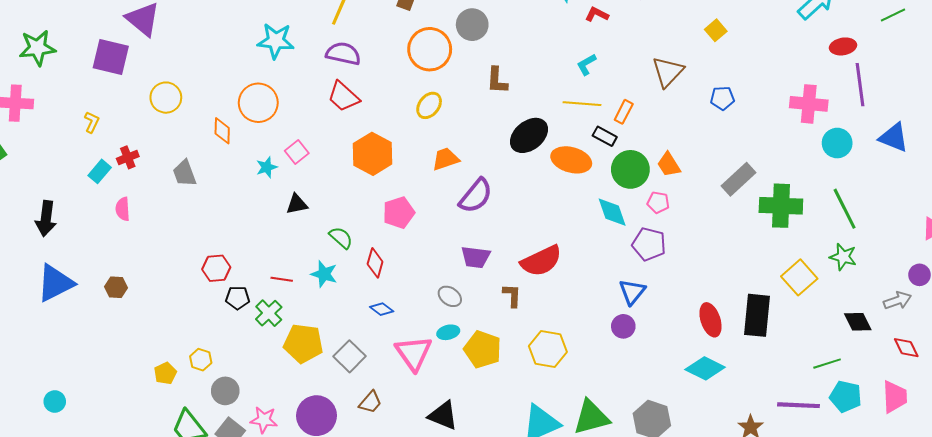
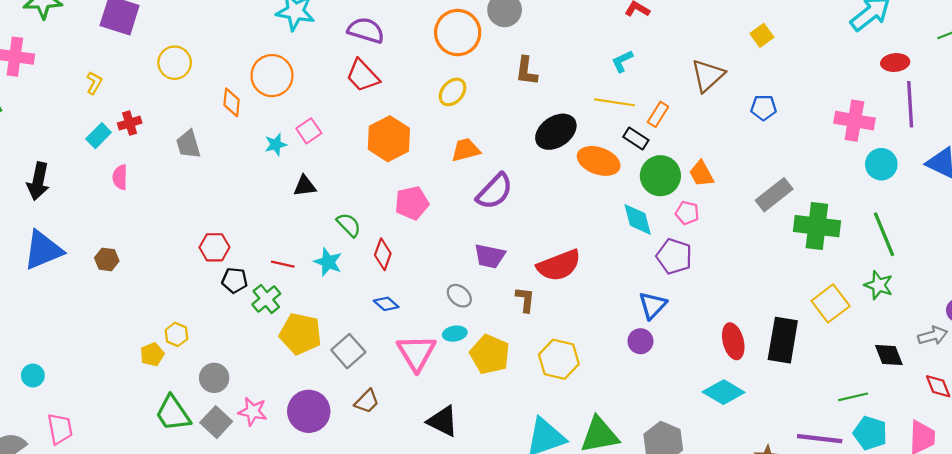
yellow hexagon: (201, 360) -> (176, 334), moved

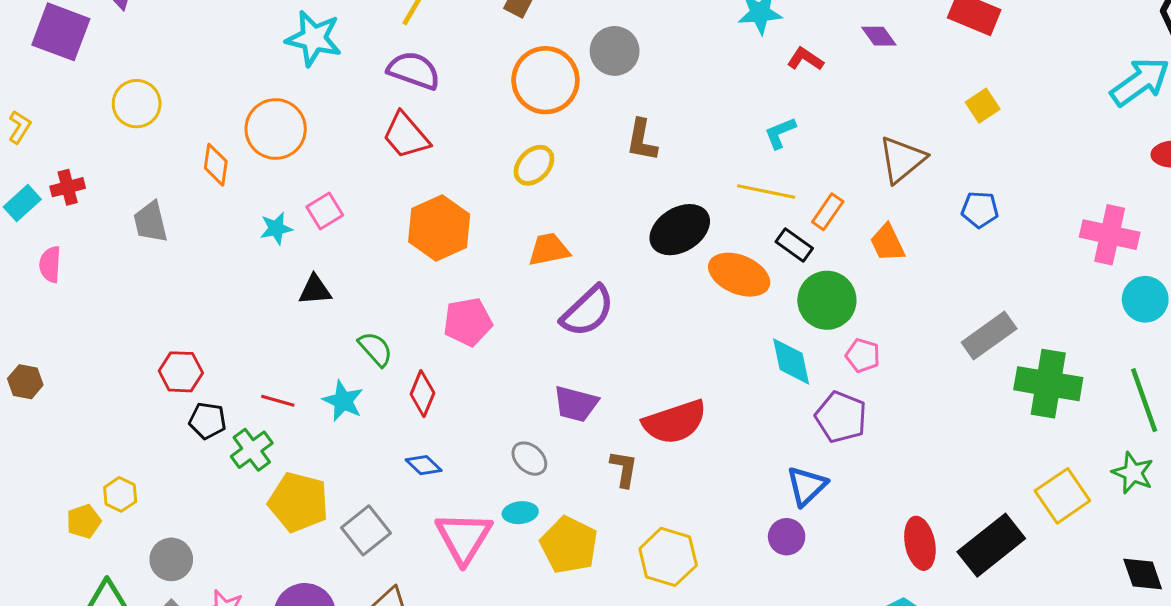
orange trapezoid: (701, 174) -> (887, 243), moved
black rectangle: (783, 340) -> (991, 545), turned 39

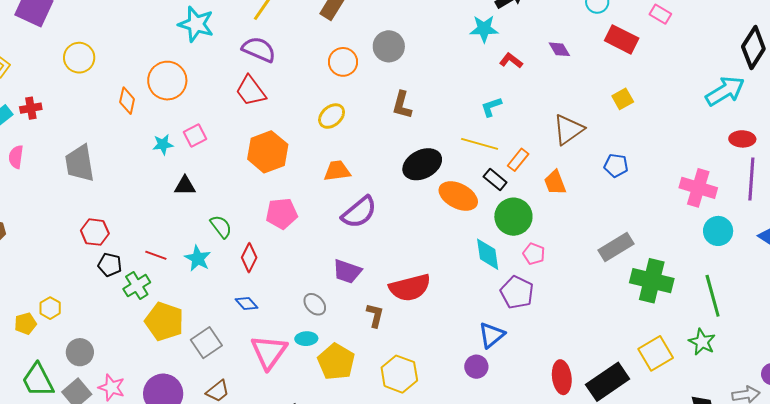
orange circle: (545, 80) -> (343, 62), size x0.7
gray trapezoid: (151, 222) -> (80, 163), moved, size x1.4

